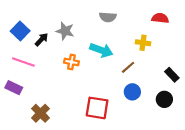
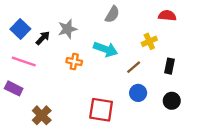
gray semicircle: (108, 17) -> (112, 14), turned -63
gray star: (65, 31) -> (67, 29), turned -30
yellow cross: (143, 43) -> (149, 41), turned -32
black rectangle: (172, 75) -> (169, 66), moved, turned 56

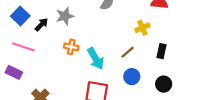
cyan arrow: (106, 49) -> (96, 59), moved, turned 40

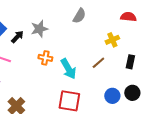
blue circle: (132, 77) -> (112, 96), moved

